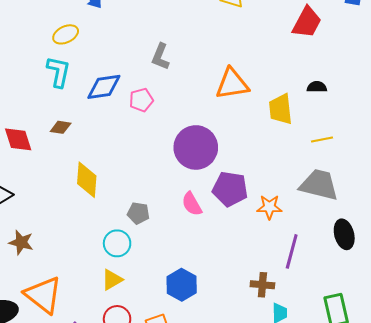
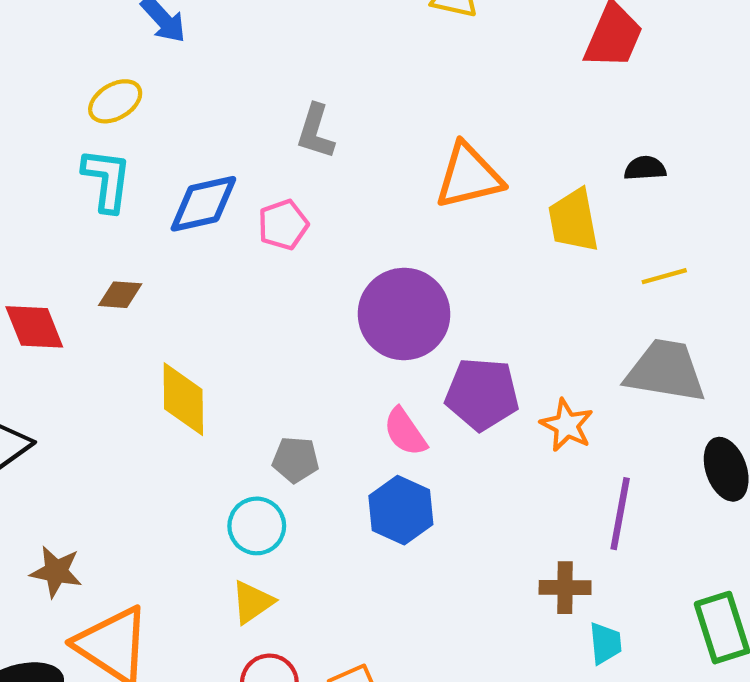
orange star: (269, 207) -> (567, 425), turned 30
brown star: (21, 242) -> (56, 572), moved
blue hexagon: (182, 285) -> (401, 510), moved

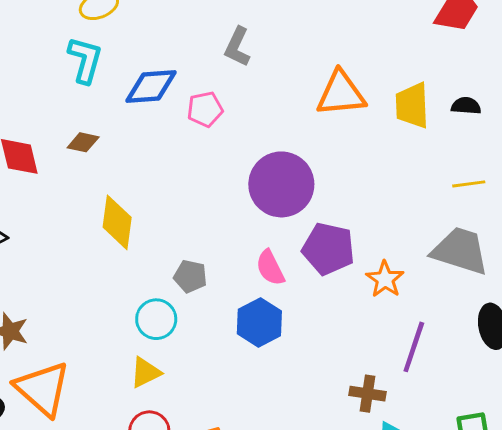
yellow trapezoid: (573, 220) -> (412, 105), moved

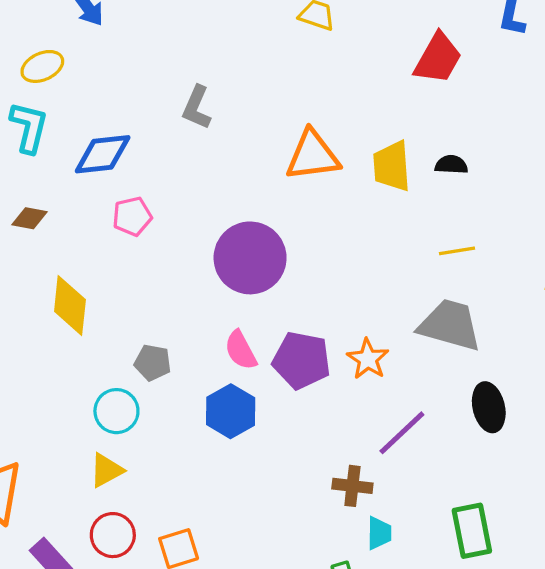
pink pentagon: (205, 109) -> (132, 216), moved
purple pentagon: (328, 249) -> (302, 360), moved
purple line: (414, 347) -> (402, 433), turned 30

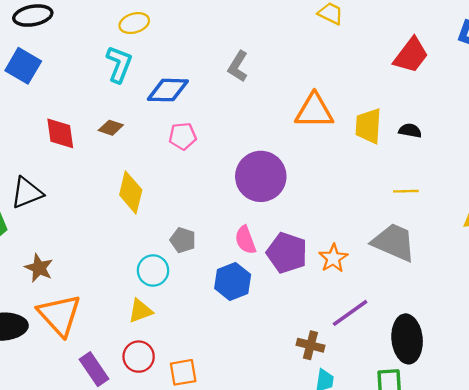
black ellipse: (489, 407) -> (407, 339), moved, size x1.4

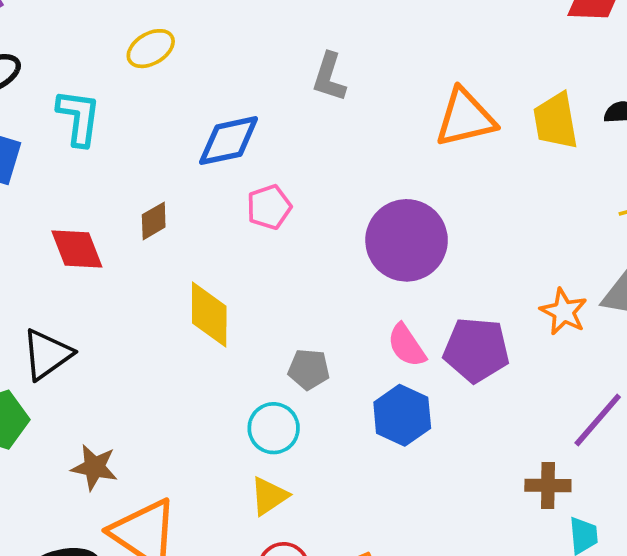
cyan L-shape: (119, 64) -> (79, 117), moved
brown diamond: (111, 128) -> (154, 221), turned -35
orange star: (333, 258) -> (564, 312), moved

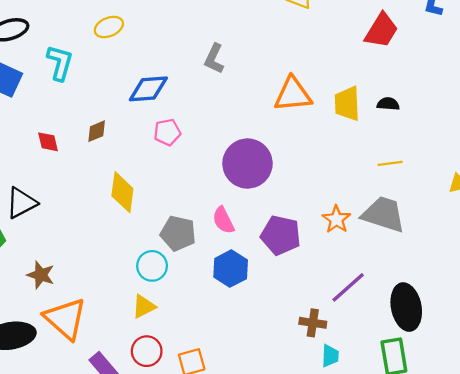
red diamond: (77, 249) -> (48, 142), size x0.7
pink semicircle: (407, 345) -> (223, 220), moved
gray pentagon: (309, 369) -> (178, 233), size x1.4

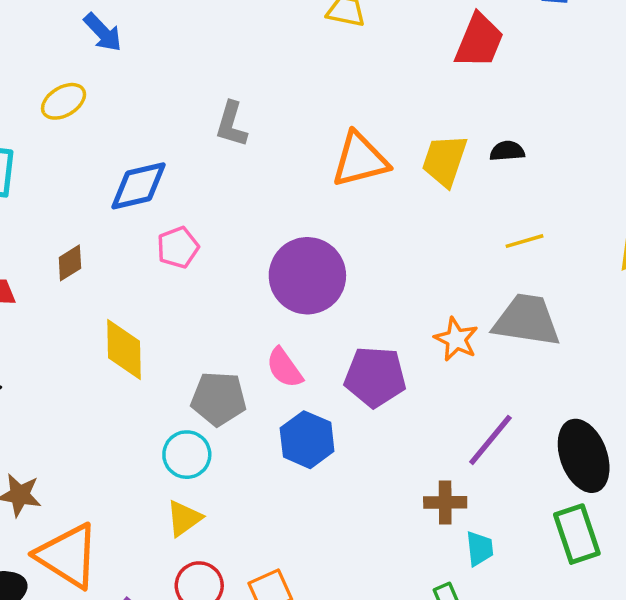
yellow trapezoid: (347, 104) -> (445, 160), turned 30

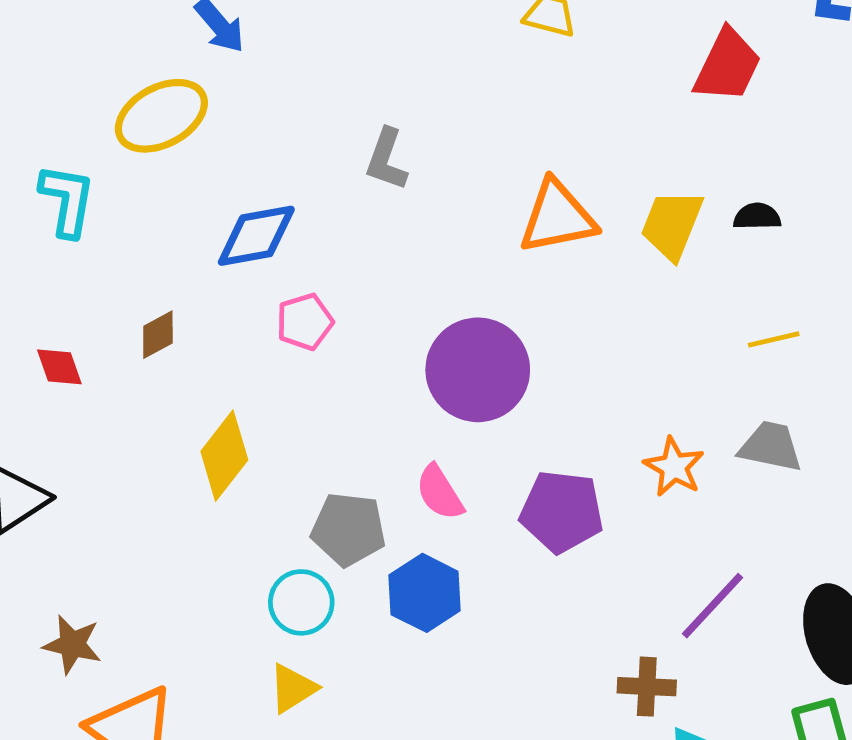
yellow ellipse: (64, 101) -> (161, 116), size x1.5
gray trapezoid: (527, 320) -> (771, 447), size x0.7
yellow diamond: (124, 349) -> (224, 456), turned 36
blue hexagon: (307, 440) -> (425, 593), moved

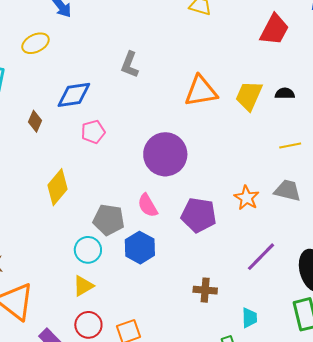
yellow ellipse: (161, 116) -> (35, 43), size x0.7
brown diamond: (158, 335) -> (35, 121), moved, turned -40
brown cross: (647, 687) -> (205, 290), moved

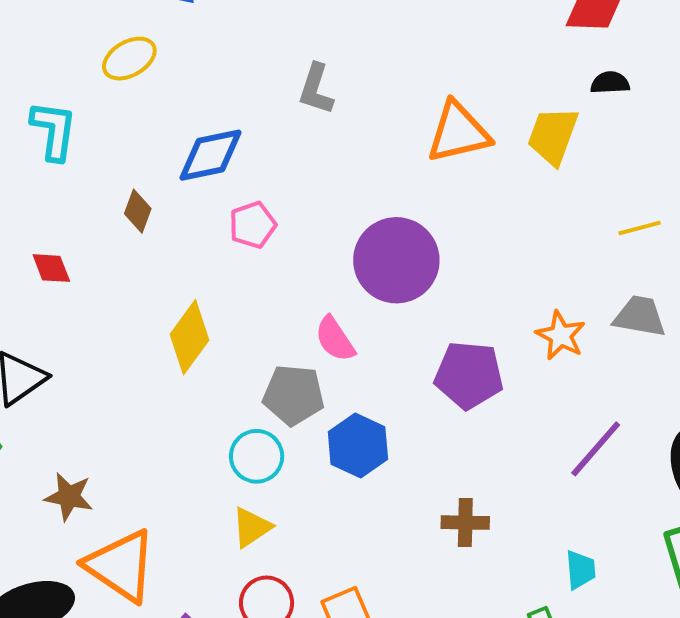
black semicircle: (285, 93) -> (610, 83), moved
pink semicircle: (148, 205) -> (335, 339), moved
brown cross: (205, 290) -> (465, 523), moved

